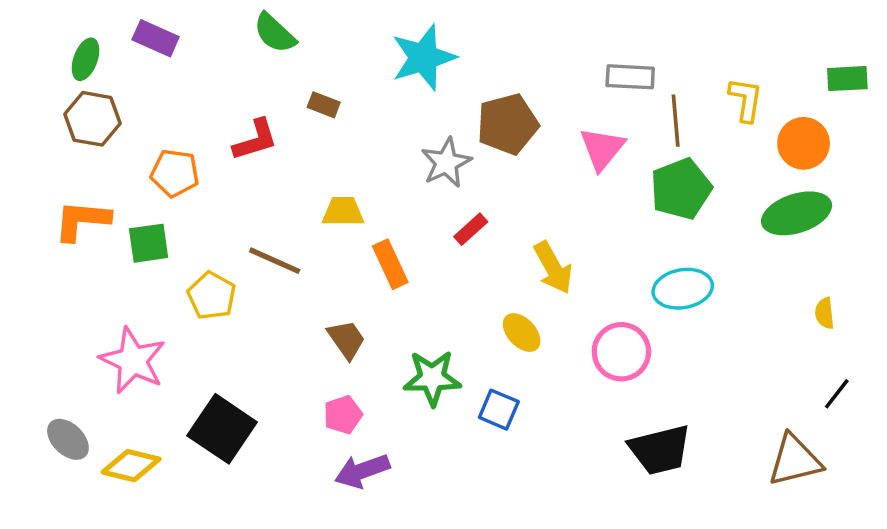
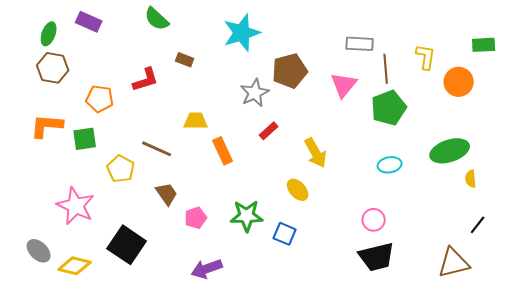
green ellipse: (797, 213) -> (450, 151), moved
cyan ellipse: (683, 289) -> (390, 165), size x0.7
brown trapezoid: (346, 339) -> (167, 194), moved
pink circle: (621, 352) -> (374, 220), moved, size x0.7
pink pentagon: (343, 415) -> (196, 218), moved

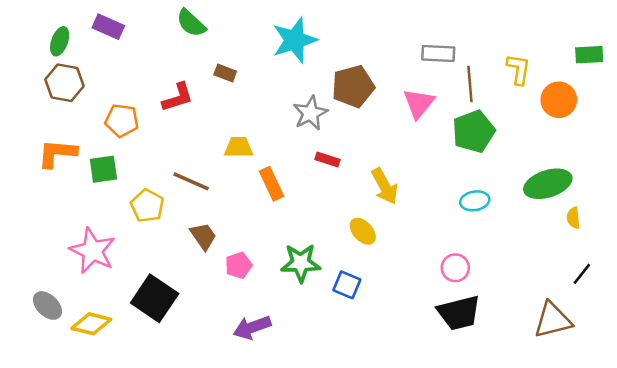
red rectangle: (269, 131) -> (327, 159), turned 60

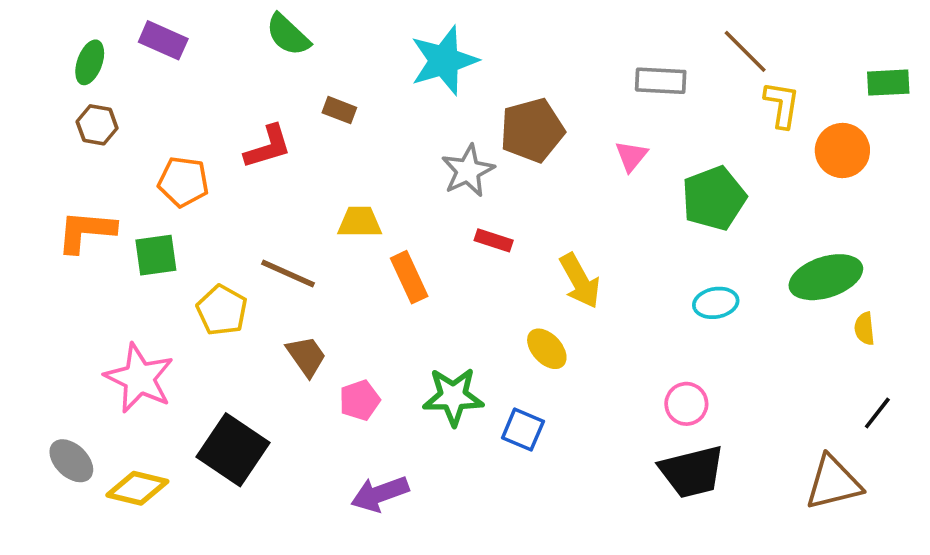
brown hexagon: (65, 83) -> (97, 125), size x0.7
brown line: (470, 84) -> (745, 51), moved, turned -40
pink triangle: (419, 103) -> (631, 156), size x0.7

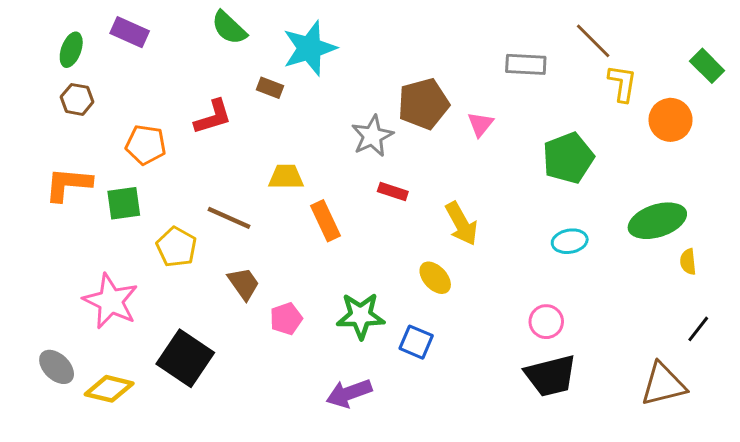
cyan star: (444, 61) -> (309, 48), moved
green rectangle: (888, 83) -> (707, 66), turned 48
pink triangle: (631, 156) -> (480, 124), moved
purple arrow: (380, 494) -> (349, 393), moved

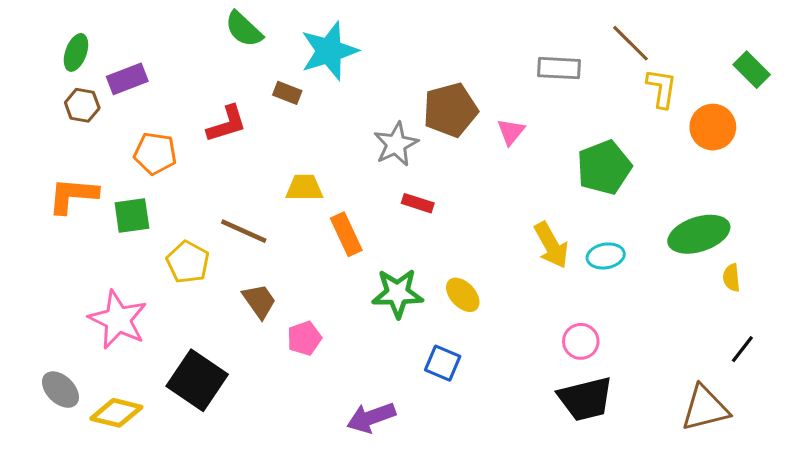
purple rectangle: (130, 32) -> (127, 79), moved, turned -45
yellow arrow: (461, 224) -> (551, 245), moved
green star: (361, 316) -> (398, 293), moved

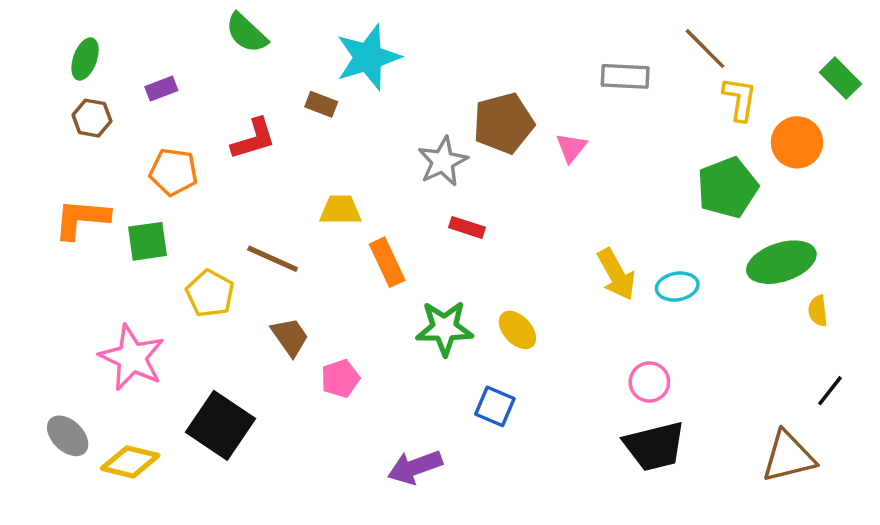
green semicircle: (244, 29) -> (247, 33), moved
purple rectangle: (127, 79) -> (161, 89), moved, size x0.7
green pentagon: (604, 167) -> (728, 188), moved

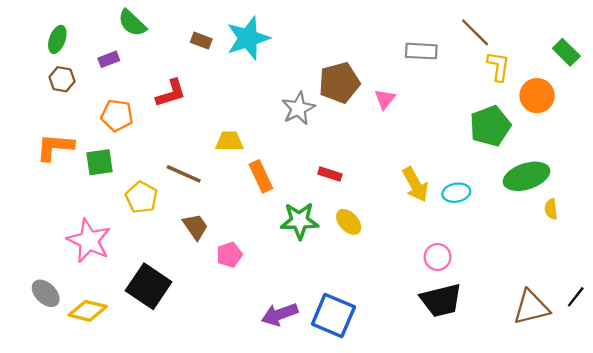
green semicircle: (247, 33) -> (132, 23), moved
brown rectangle: (321, 104) -> (201, 41), moved
red rectangle: (467, 227) -> (330, 174), moved
black line: (830, 391) -> (576, 297), moved
blue square: (495, 406) -> (333, 316), moved, size x1.6

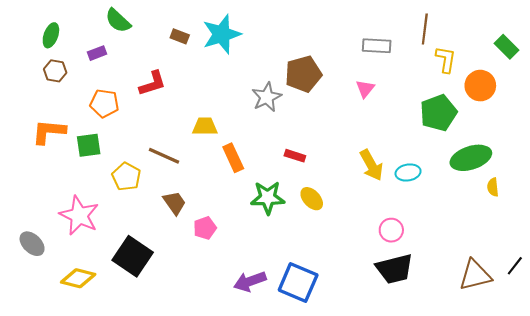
brown line: (475, 32) -> (425, 29), turned 52
pink triangle: (385, 99) -> (365, 89), moved
gray ellipse: (46, 293) -> (32, 244), moved

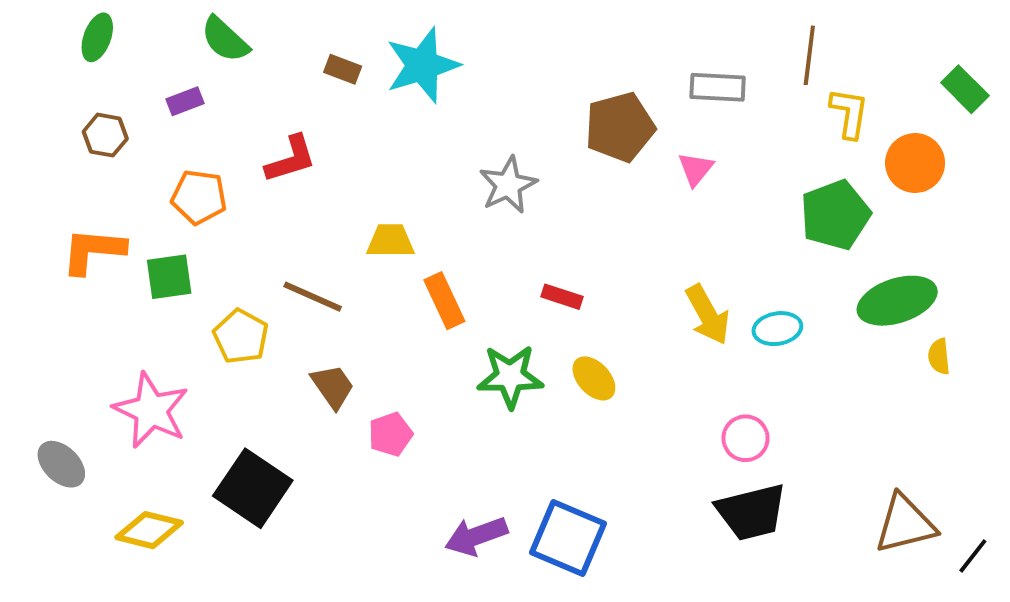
green ellipse: (51, 35) -> (97, 37), moved
brown pentagon: (303, 74) -> (620, 127), moved
black line: (515, 266) -> (973, 556), moved

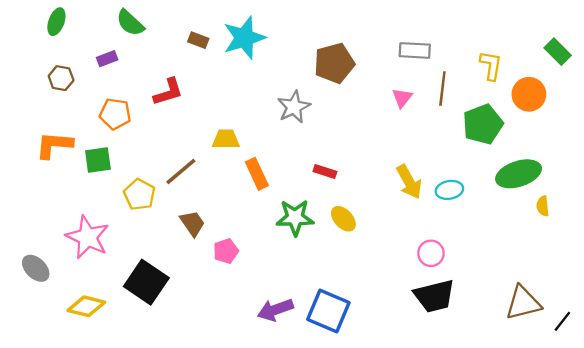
brown line: (809, 55) -> (442, 89), moved
brown pentagon: (620, 127) -> (334, 63), moved
brown line: (313, 297) -> (181, 171), turned -64

